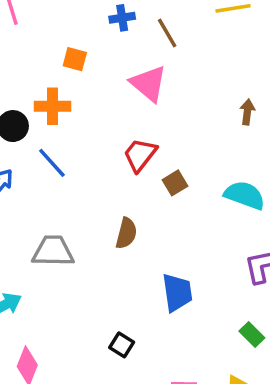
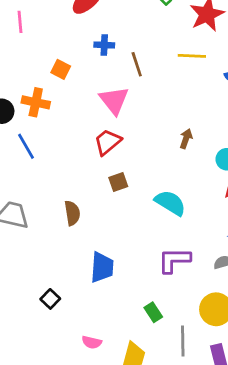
red trapezoid: (140, 155) -> (107, 142), moved
brown semicircle: (126, 233) -> (72, 213), turned -35

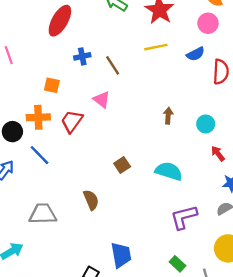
pink triangle: (114, 100) -> (102, 99), size x0.7
red trapezoid: (107, 142) -> (72, 121), moved
blue trapezoid: (102, 267) -> (121, 255), moved

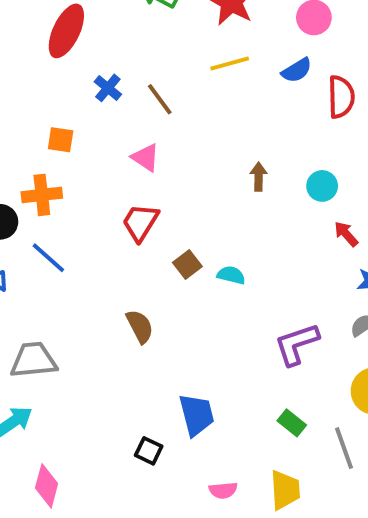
blue cross: (82, 56) -> (108, 88), turned -35
red trapezoid: (72, 121) -> (140, 222), moved
cyan semicircle: (169, 171) -> (231, 275), moved, size x0.6
gray trapezoid: (43, 214) -> (34, 360), moved

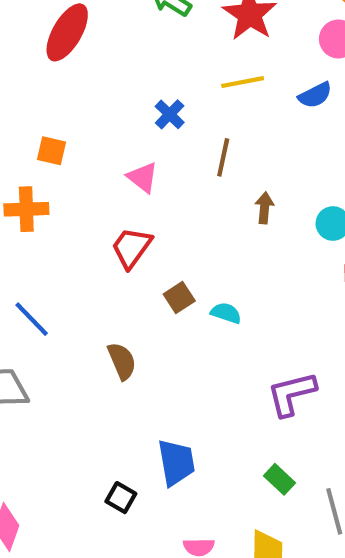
blue cross: (108, 88) -> (170, 114), moved
brown line: (160, 99) -> (223, 157), moved, turned 44
blue line: (48, 258) -> (32, 319), moved

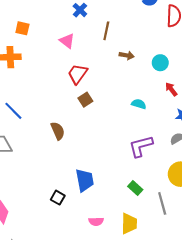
brown arrow: (264, 208) -> (127, 55), turned 96
red trapezoid: (131, 248) -> (78, 74), moved
cyan semicircle: (226, 313) -> (139, 104), moved

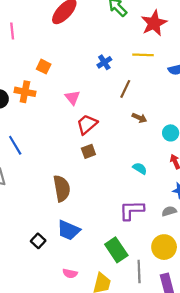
pink triangle: (67, 41) -> (72, 98), moved
brown semicircle: (58, 131) -> (62, 188), moved, size x1.4
blue trapezoid: (85, 180) -> (69, 230), turned 110
green rectangle: (135, 188) -> (116, 250), size x1.6

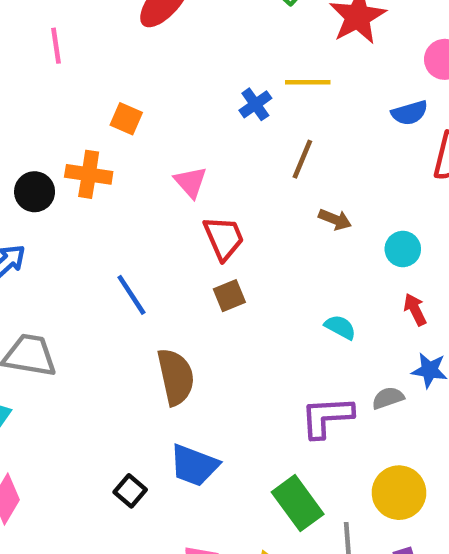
yellow line: (143, 55) -> (308, 82), moved
red trapezoid: (87, 124) -> (224, 238), turned 110
blue line: (15, 145) -> (131, 295), moved
gray semicircle: (169, 211) -> (388, 398), moved

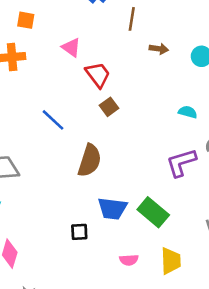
cyan semicircle: (340, 327) -> (188, 112), moved
brown semicircle: (176, 377) -> (90, 161), turned 44
black square: (130, 491) -> (79, 232), turned -30
green rectangle: (298, 503) -> (153, 212), moved

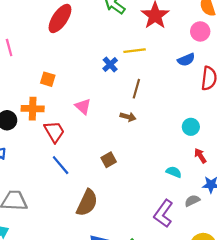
brown arrow: (159, 49) -> (128, 117), moved
red trapezoid: (98, 75) -> (54, 132), moved
purple L-shape: (181, 163) -> (163, 214), turned -44

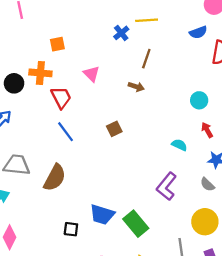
orange square: (48, 79) -> (57, 44), turned -32
gray semicircle: (192, 201) -> (207, 184), moved, turned -112
brown semicircle: (87, 203) -> (55, 178), moved

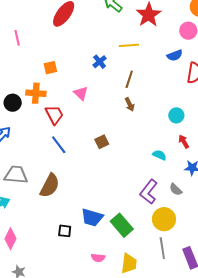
blue cross: (121, 33) -> (100, 62), moved
brown arrow: (136, 87) -> (130, 104), moved, turned 48
gray semicircle: (207, 184) -> (176, 189), moved
yellow circle: (205, 222) -> (164, 219), moved

